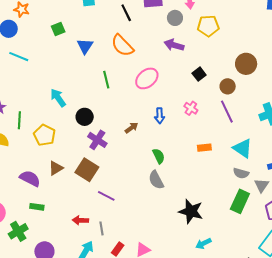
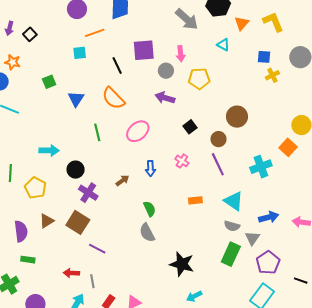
cyan arrow: (58, 98) -> (49, 150), turned 126
purple semicircle: (30, 178) -> (21, 231), turned 55

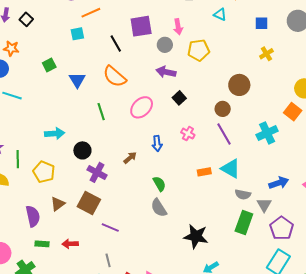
yellow cross: (272, 75) -> (266, 54), moved
black square: (190, 127) -> (179, 98), moved
cyan triangle: (234, 201) -> (231, 169), moved
red arrow: (71, 273) -> (70, 244), moved

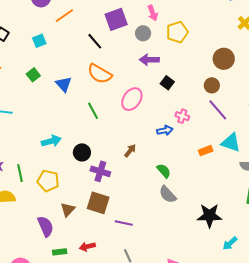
cyan square: (77, 34) -> (39, 41), moved
blue arrow: (157, 144) -> (165, 130), moved, turned -84

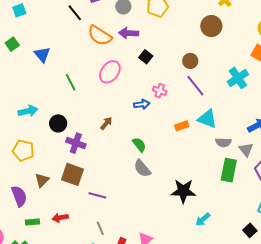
brown circle: (224, 59) -> (211, 26), moved
orange semicircle: (100, 74) -> (100, 36), moved

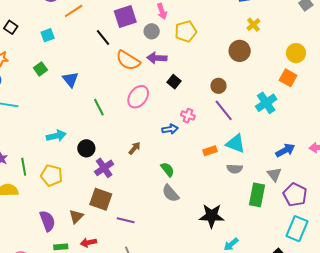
gray semicircle: (223, 142) -> (235, 169), moved
purple cross: (76, 143) -> (104, 168), turned 36
brown triangle: (42, 180) -> (76, 216), moved

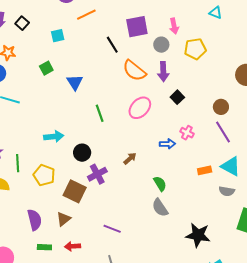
purple arrow: (157, 58) -> (163, 72), turned -102
brown square: (101, 199) -> (75, 191), moved

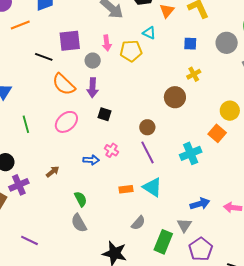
black line: (112, 45) -> (44, 57), turned -42
yellow pentagon: (195, 49) -> (131, 51), moved
black square: (177, 97) -> (105, 114), turned -32
gray semicircle: (227, 191) -> (138, 223), moved, turned -63

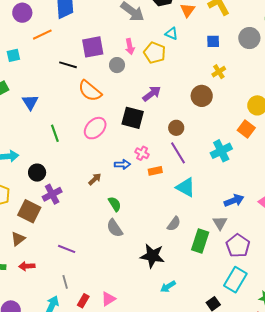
yellow pentagon: (131, 51) -> (155, 53), turned 30
purple arrow: (93, 88) -> (152, 94), moved, turned -126
black square: (105, 114) -> (133, 118), size x1.6
brown arrow: (53, 172) -> (95, 179), moved
orange rectangle: (126, 189) -> (155, 171), moved

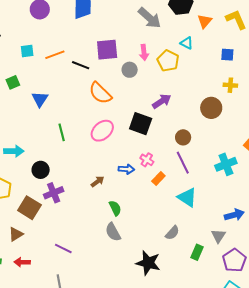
orange line: (42, 35) -> (55, 55), moved
yellow cross: (219, 72) -> (230, 85), turned 32
orange rectangle: (155, 171) -> (158, 179), turned -40
green rectangle: (200, 241) -> (197, 252), size x0.7

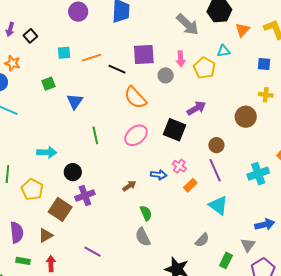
cyan triangle: (187, 43) -> (224, 51), turned -40
red arrow: (22, 262) -> (51, 264), turned 84

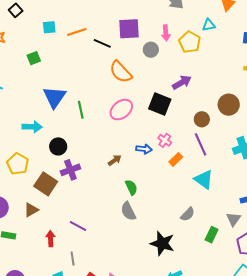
blue triangle: (75, 101) -> (54, 97), moved, size x1.4
brown circle: (246, 117) -> (229, 105), moved
red arrow: (51, 264) -> (51, 239), moved

